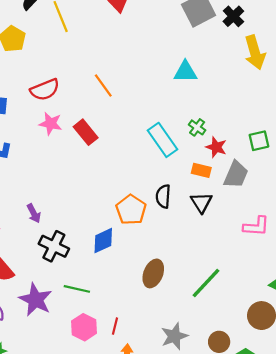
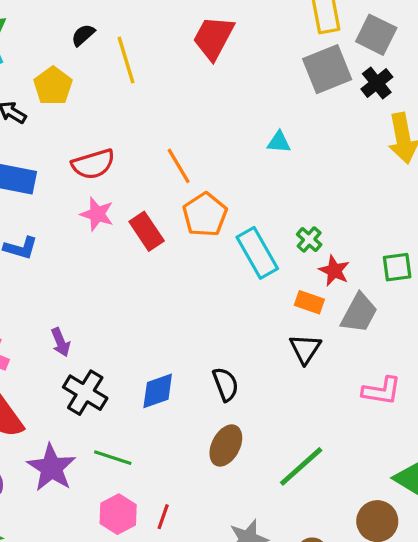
cyan triangle: (185, 72) -> (279, 142), moved, size x0.7
black semicircle: (163, 196) -> (226, 384), moved, turned 150
orange pentagon: (131, 210) -> (205, 215), moved

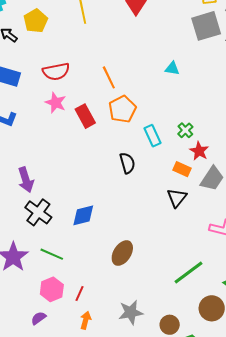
cyan rectangle: (257, 253) -> (153, 136), size x0.7
purple arrow: (60, 342) -> (26, 180), size x1.4
black semicircle: (226, 384) -> (127, 163), moved
green line: (301, 466) -> (189, 273), moved

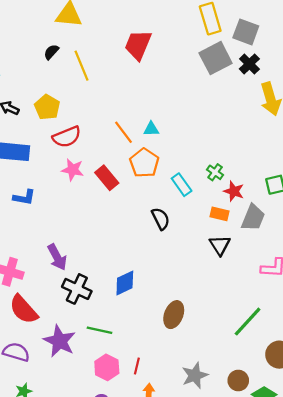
yellow pentagon: (36, 21) -> (47, 107), moved
cyan triangle: (172, 68) -> (151, 129), moved

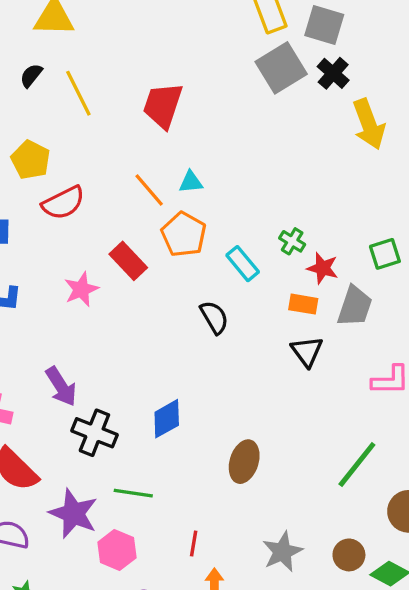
red trapezoid: (138, 45) -> (163, 105), moved
pink star: (73, 170) -> (81, 289), moved, turned -30
pink hexagon: (107, 367) -> (117, 550), moved

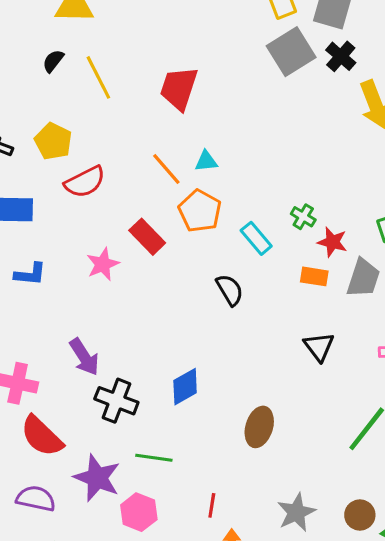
black triangle: (307, 351) -> (319, 347), moved

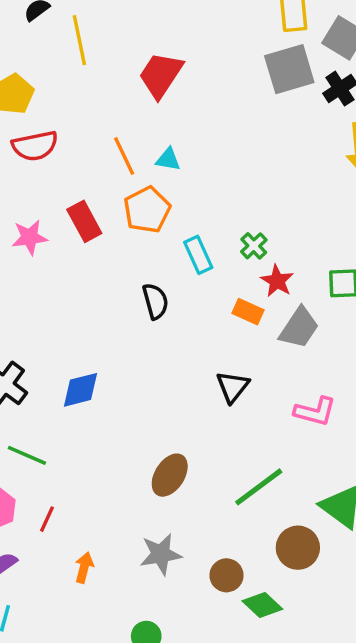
brown ellipse: (259, 427) -> (170, 475), moved
red line: (212, 505) -> (47, 519), moved

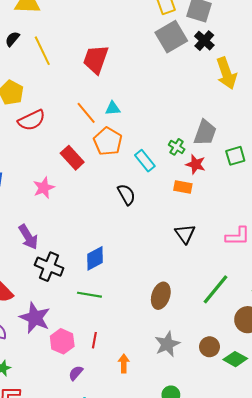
pink star: (30, 237) -> (44, 188), moved
gray trapezoid: (299, 328) -> (205, 133), moved
green line: (27, 455) -> (89, 295), moved

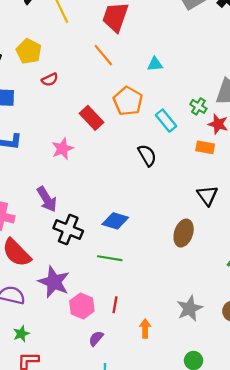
cyan triangle: (113, 108) -> (155, 64), moved
orange line: (86, 113) -> (103, 55), moved
red semicircle: (32, 120) -> (50, 80), size x0.6
blue diamond: (95, 258) -> (115, 221), turned 45
brown ellipse: (161, 296) -> (184, 233), moved

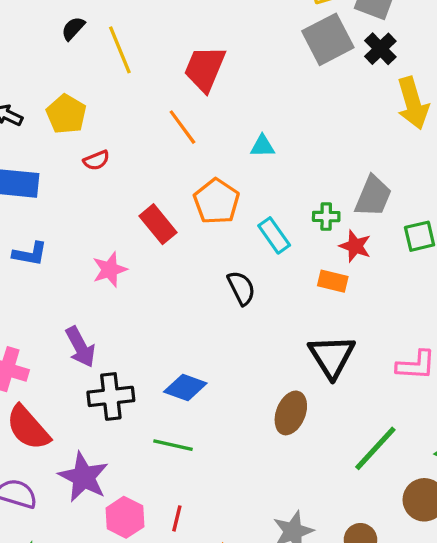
green cross: (198, 106) -> (326, 217), turned -35
black triangle: (207, 195) -> (332, 356), size x1.4
black cross: (68, 230) -> (111, 396), turned -32

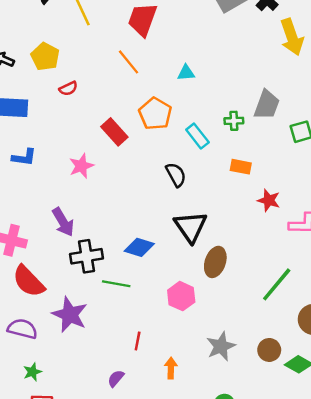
red star: (355, 246) -> (269, 200), moved
black triangle: (332, 356) -> (191, 227), moved
green line: (173, 445) -> (116, 284), moved
pink hexagon: (125, 517) -> (181, 296), moved

